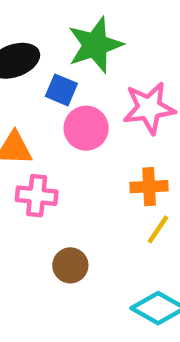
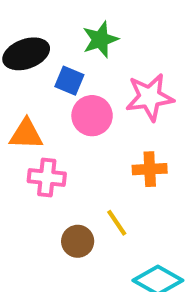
green star: (95, 45) -> (100, 39), size x0.7
yellow line: (158, 229) -> (117, 223), moved, turned -68

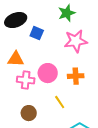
green star: (100, 39) -> (67, 13), moved
pink circle: (92, 116) -> (48, 73), moved
brown circle: (78, 241) -> (29, 113), moved

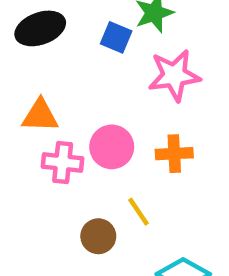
blue square: (37, 33) -> (116, 37), moved
brown circle: (29, 113) -> (98, 236), moved

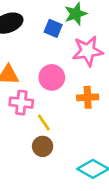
pink circle: (112, 147) -> (52, 77), moved
yellow line: (139, 212) -> (44, 123), moved

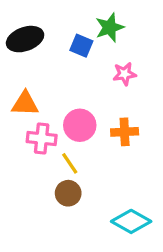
pink star: (88, 51) -> (125, 74), size x0.6
pink circle: (52, 77) -> (80, 125), moved

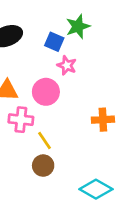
pink star: (125, 74) -> (67, 65), moved, turned 30
pink circle: (80, 125) -> (46, 92), moved
orange cross: (125, 132) -> (103, 120), moved

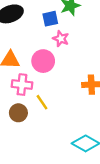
blue square: (54, 42) -> (50, 19), turned -35
brown circle: (43, 166) -> (18, 113), moved

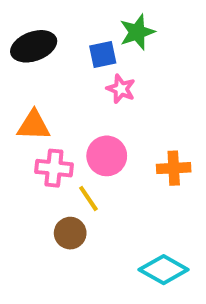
pink circle: (43, 61) -> (107, 156), moved
brown circle: (18, 113) -> (70, 233), moved

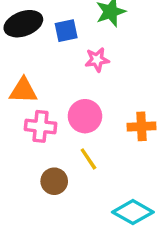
blue square: (103, 54) -> (66, 31), moved
pink star: (121, 89) -> (97, 60), turned -30
yellow line: (88, 199) -> (88, 159), moved

